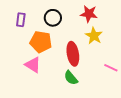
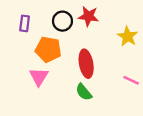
red star: (89, 14) -> (88, 16), moved
yellow star: (94, 36) -> (128, 36), moved
pink triangle: (33, 65) -> (39, 77), turned 30

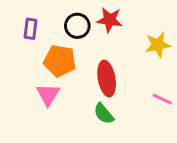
yellow star: (128, 36) -> (158, 45), turned 30

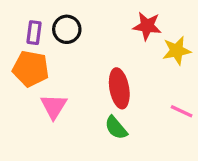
red star: (110, 20) -> (147, 26), moved
black circle: (77, 26) -> (67, 29), moved
orange pentagon: (60, 61) -> (31, 69), moved

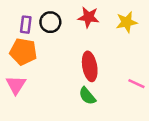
red star: (147, 26) -> (88, 17), moved
yellow star: (177, 51) -> (127, 22), moved
pink triangle: (54, 106) -> (16, 85), moved

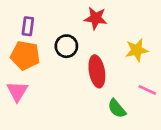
black circle: (50, 22) -> (66, 46), moved
yellow star: (127, 22) -> (137, 50), moved
green semicircle: (87, 96) -> (117, 109), moved

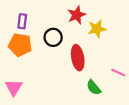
red star: (96, 18) -> (77, 15), turned -30
yellow star: (137, 50) -> (97, 29), moved
pink triangle: (17, 91) -> (14, 87), moved

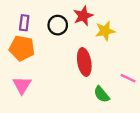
black circle: (53, 37) -> (58, 25), moved
pink triangle: (14, 87) -> (22, 85), moved

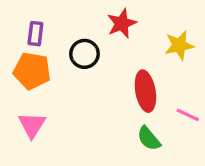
black circle: (58, 25) -> (84, 54), moved
yellow star: (105, 31) -> (179, 45), moved
red ellipse: (84, 62) -> (145, 91), moved

